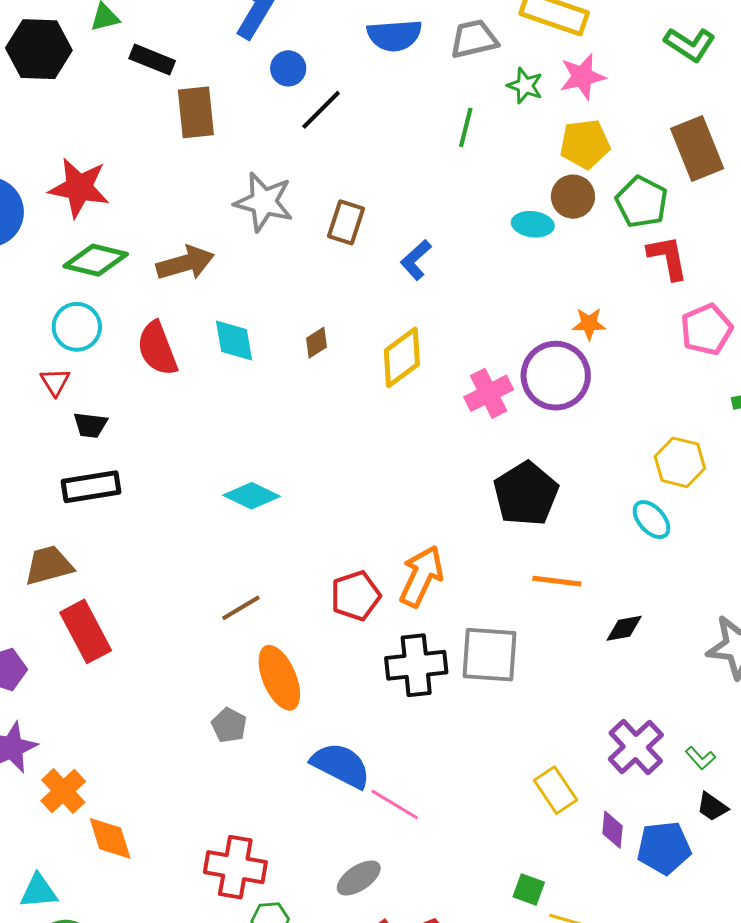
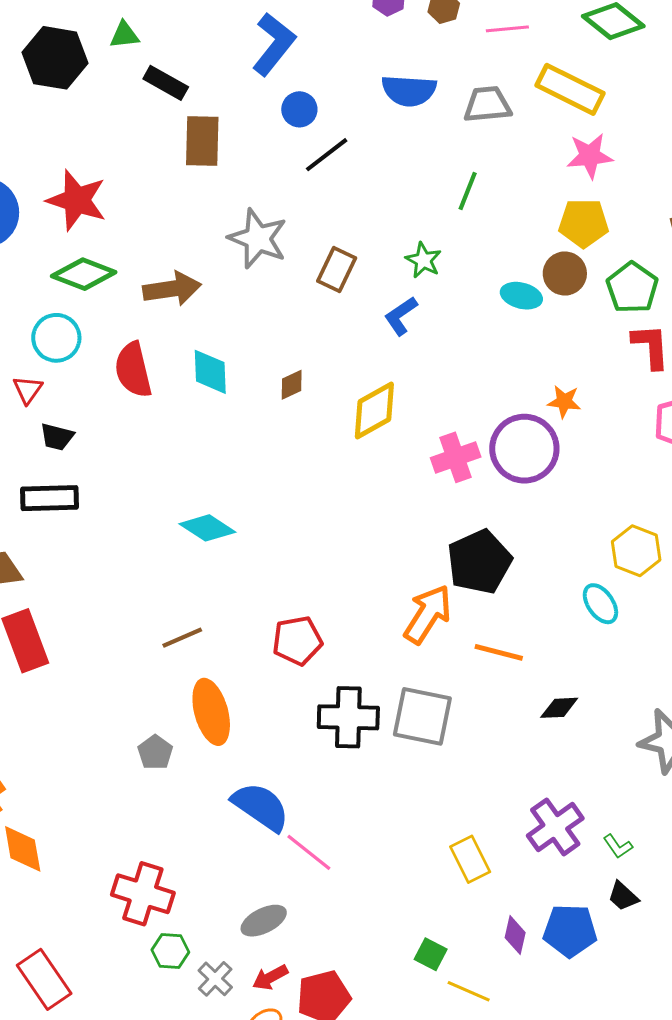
green star: (525, 86) -> (423, 260), moved
orange arrow: (421, 576) -> (428, 614), moved
purple diamond: (612, 830) -> (515, 935), moved

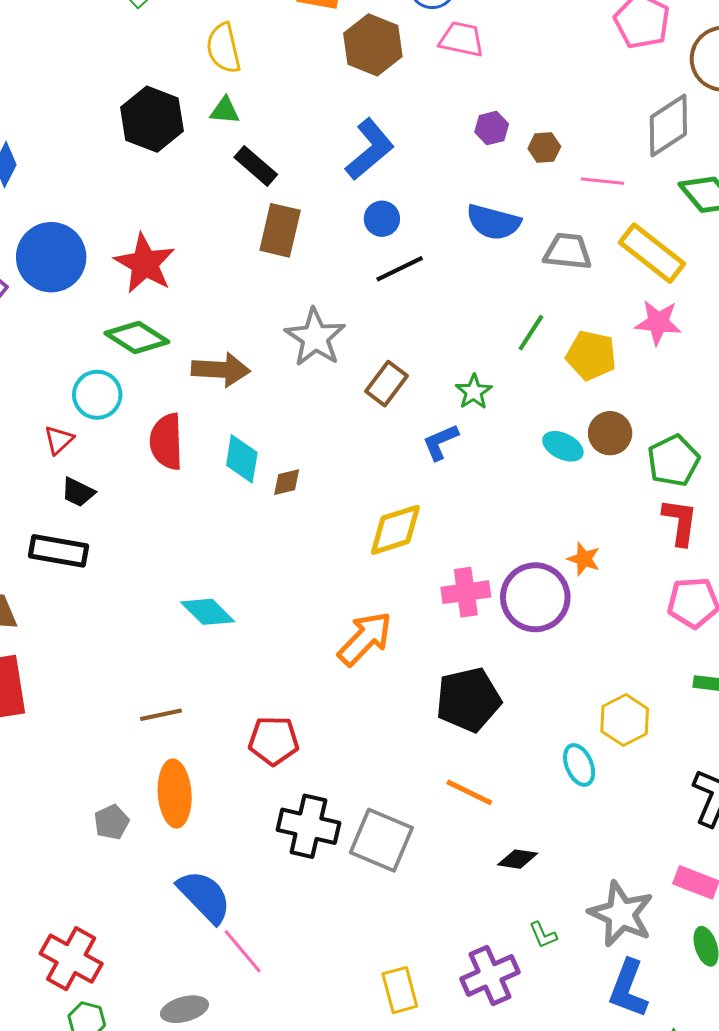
yellow pentagon: (584, 223) -> (591, 355), moved
brown diamond: (292, 385) -> (287, 482), moved
orange arrow: (428, 614) -> (365, 639), moved
green L-shape: (618, 846) -> (543, 935), moved

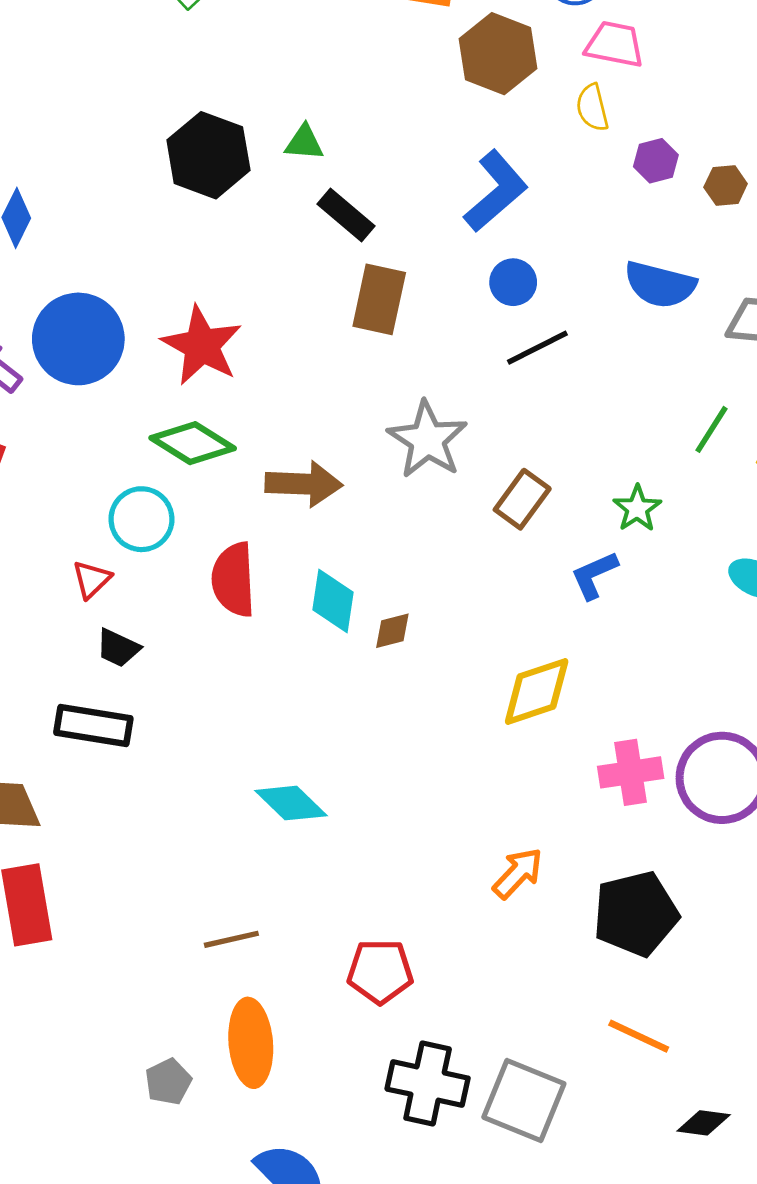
yellow semicircle: (224, 48) -> (592, 108), moved, size x0.7
orange arrow: (365, 639) -> (518, 873), moved, size x0.7

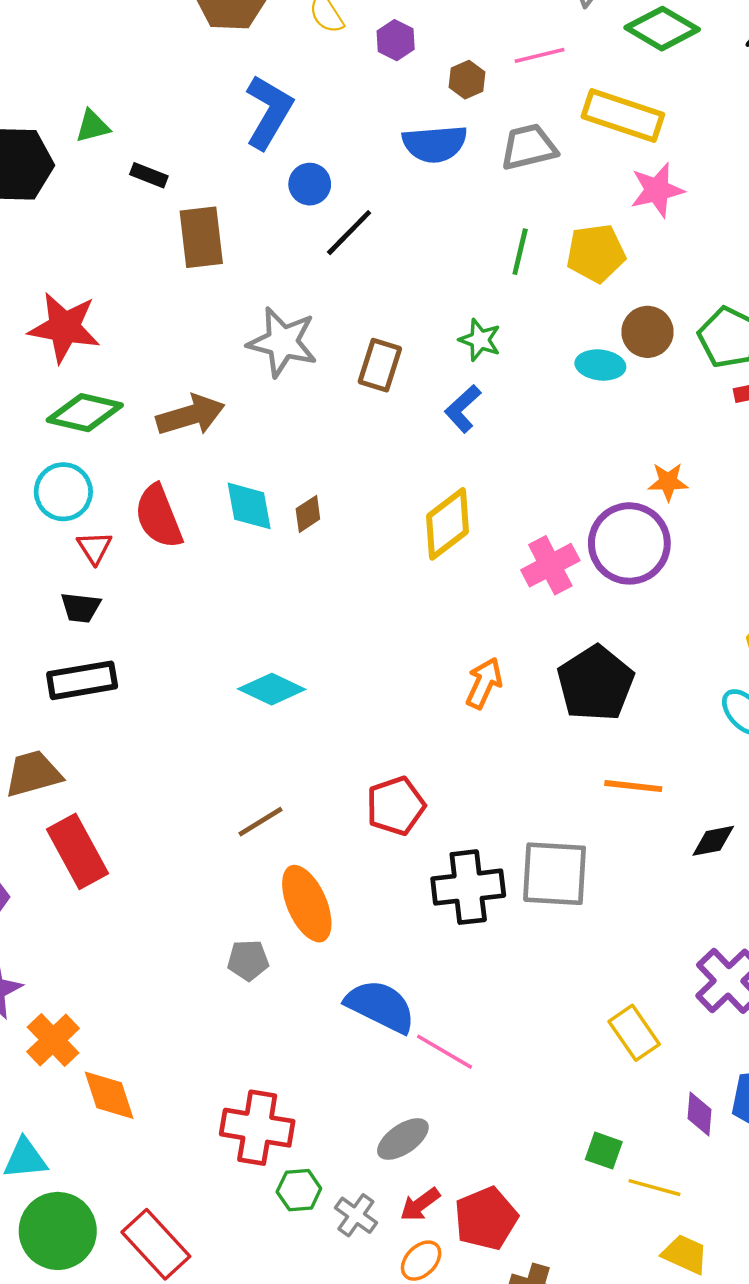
brown hexagon: (726, 185) -> (467, 80), moved
black rectangle: (346, 215) -> (149, 175), size x0.7
red triangle: (92, 579) -> (94, 548), moved
gray pentagon: (168, 1082) -> (248, 960), turned -30

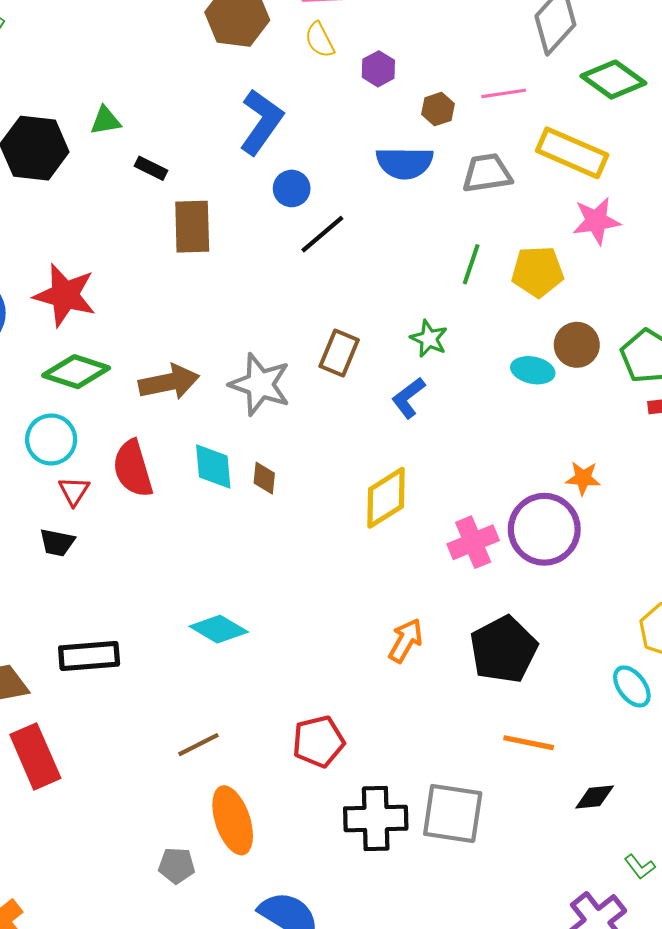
gray star: (283, 342) -> (260, 384), moved
brown diamond: (308, 514) -> (264, 478), turned -56
black rectangle: (82, 680) -> (89, 656), moved

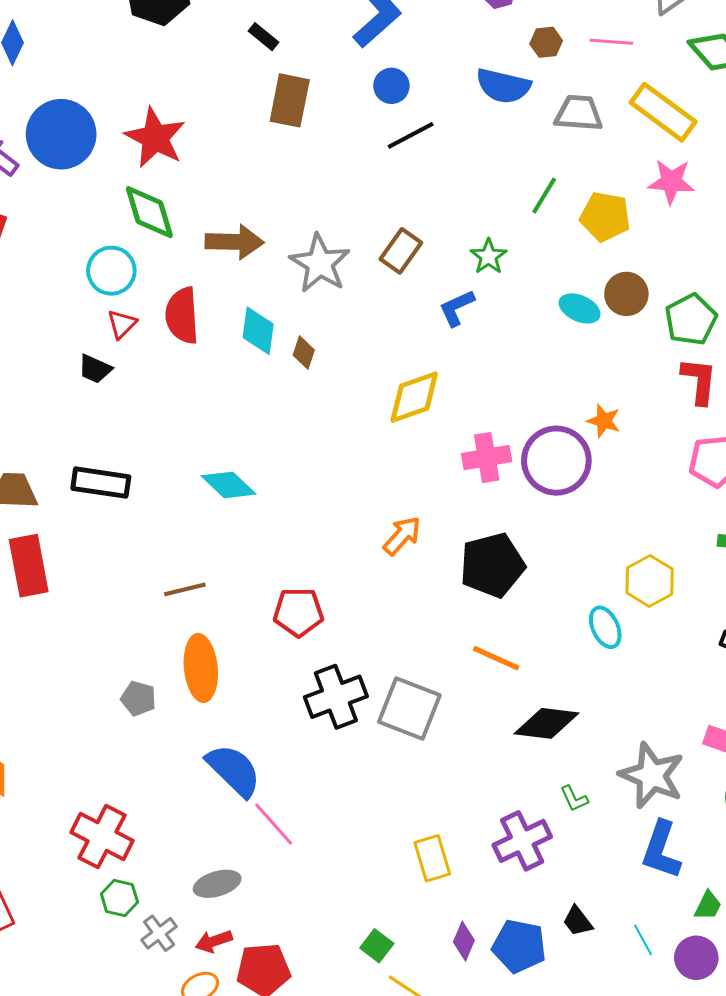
green diamond: (76, 372) -> (149, 212), turned 42
black diamond: (595, 797) -> (546, 723), size x1.6
black cross: (376, 818) -> (336, 697), turned -32

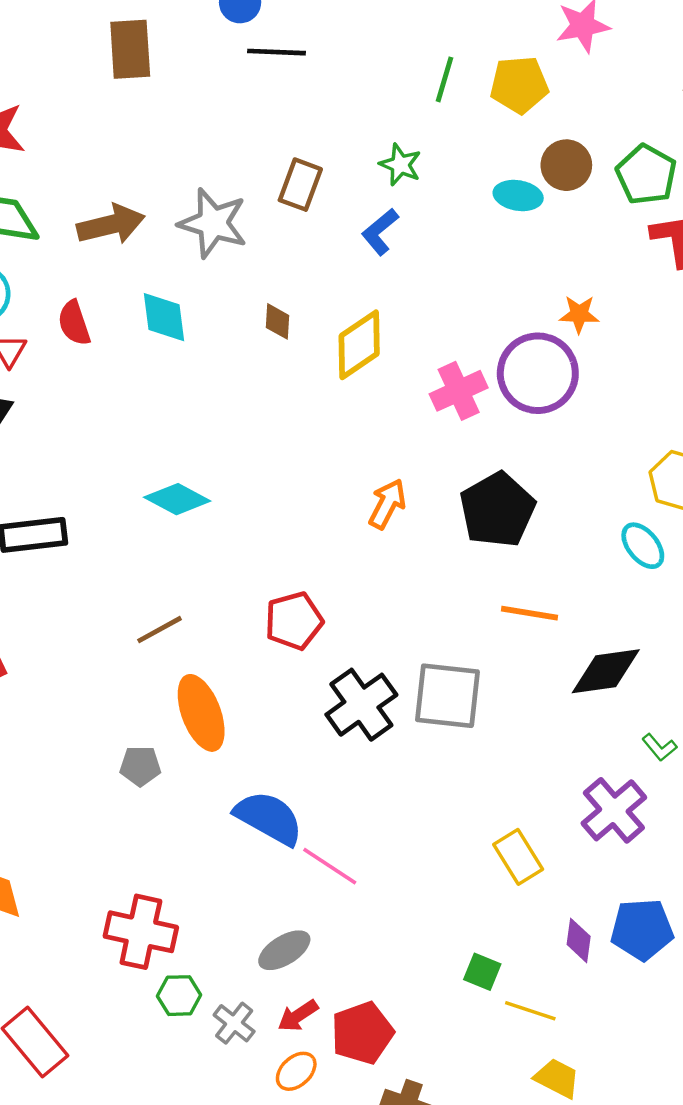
black line: (411, 135) -> (276, 52), turned 45
red semicircle: (182, 316) -> (74, 323), size x0.7
brown diamond: (304, 353) -> (278, 321), moved

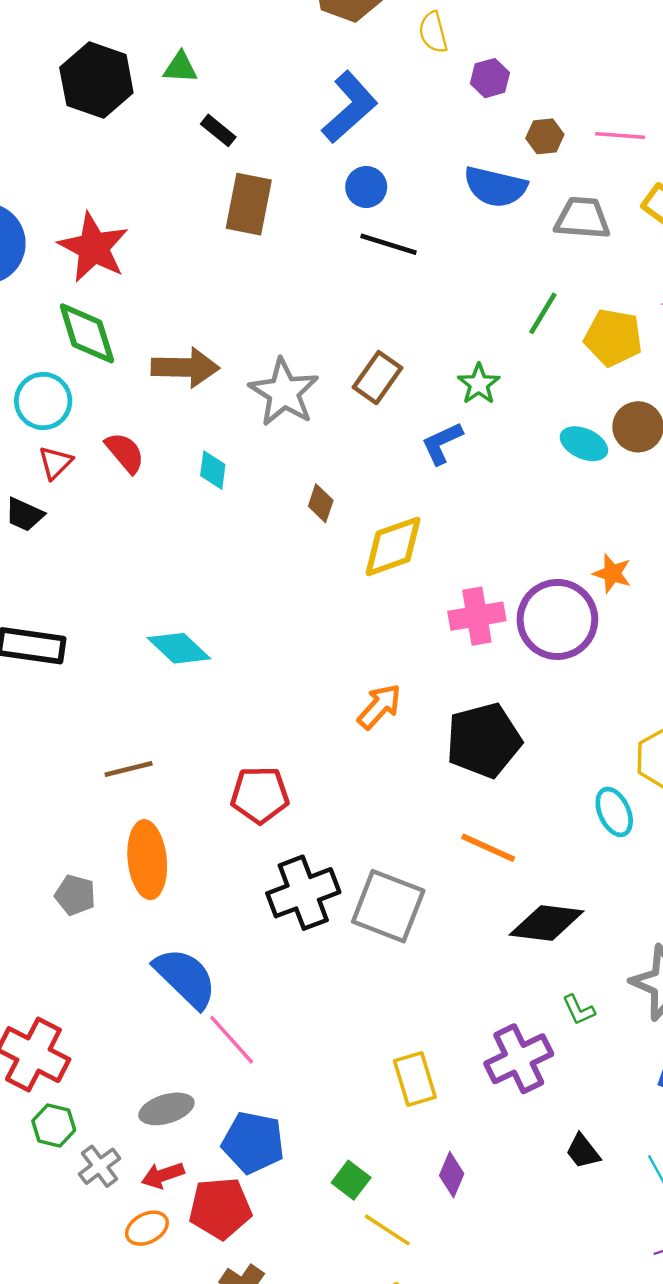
cyan diamond: (164, 317) -> (213, 470), size x0.7
red semicircle: (74, 323) -> (125, 453), turned 144
blue pentagon: (642, 929) -> (253, 1143), moved

